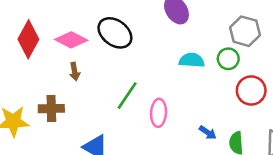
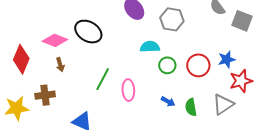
gray hexagon: (245, 31) -> (172, 19), moved
red diamond: (28, 39) -> (21, 59), moved
green circle: (228, 59) -> (167, 65), moved

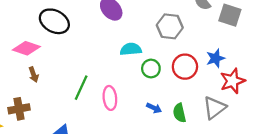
gray hexagon: (172, 19) -> (170, 26), moved
black ellipse: (88, 32) -> (54, 21), moved

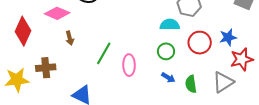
cyan semicircle: (131, 49) -> (170, 25), moved
green circle: (151, 69) -> (166, 51), moved
brown arrow: (34, 74) -> (70, 38), moved

